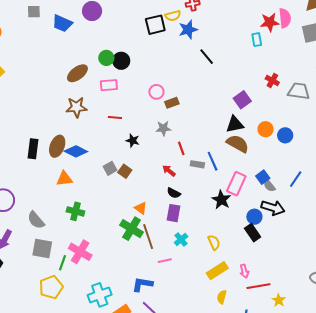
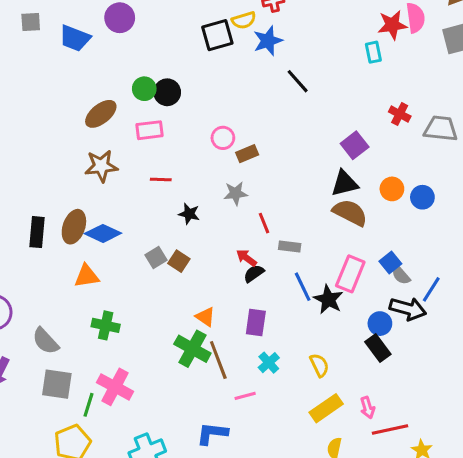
blue line: (213, 161) -> (303, 287), moved
blue line: (296, 179) -> (431, 289), moved
black semicircle: (174, 193) -> (254, 273), moved, turned 120

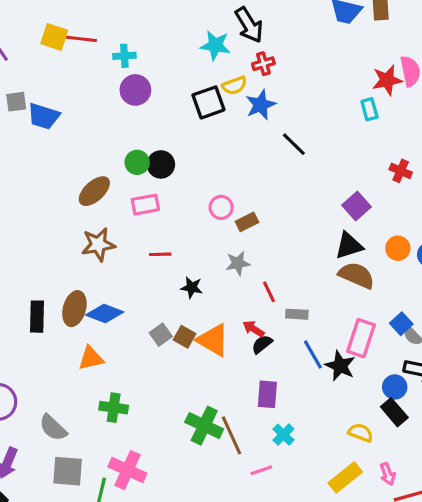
purple circle: (120, 18) -> (135, 90), moved
blue trapezoid: (75, 38) -> (44, 116), moved
orange triangle: (205, 317) -> (213, 340), moved, size x1.6
yellow semicircle: (319, 365) -> (361, 433), moved, turned -40

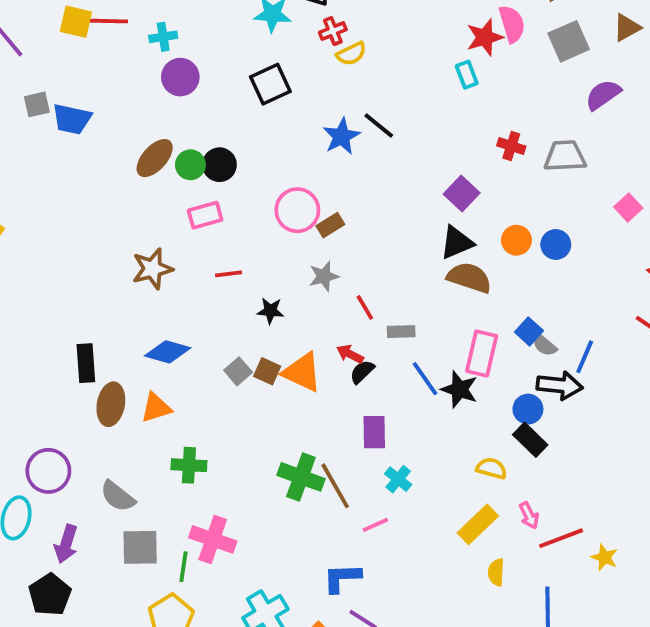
yellow semicircle: (234, 85) -> (351, 54), moved
blue star: (261, 105) -> (341, 136), moved
brown ellipse: (94, 191) -> (155, 158), moved
pink circle: (221, 207) -> (297, 210), size x1.5
brown ellipse: (74, 309) -> (111, 404), moved

